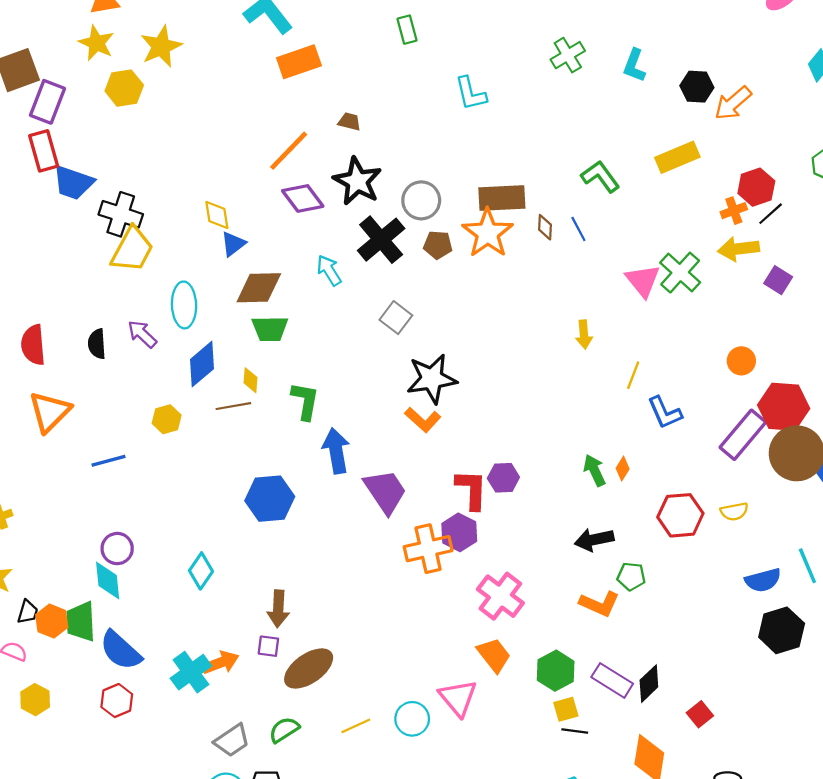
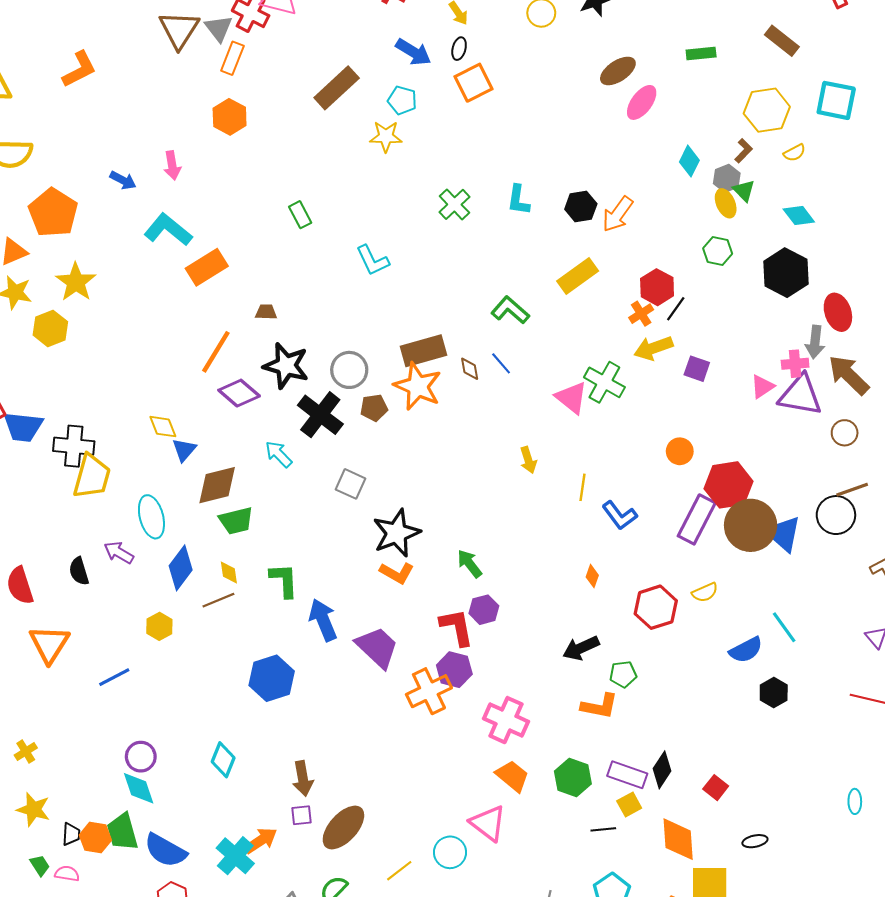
green arrow: (594, 470) -> (470, 564), moved
black hexagon: (782, 630) -> (774, 693), size x0.7
yellow square: (566, 709) -> (629, 804), moved

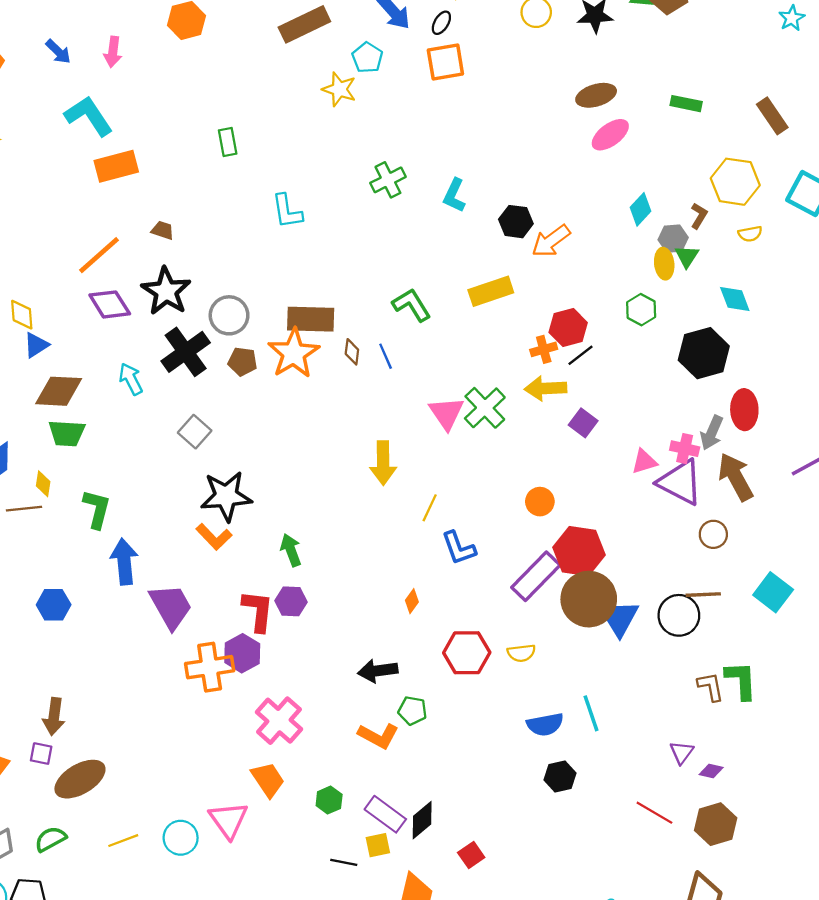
brown L-shape: (744, 151) -> (699, 216), turned -30
yellow arrow: (528, 460) -> (383, 463), size x1.5
blue hexagon: (272, 678) -> (54, 605), size x0.7
green hexagon: (573, 778) -> (329, 800), size x0.7

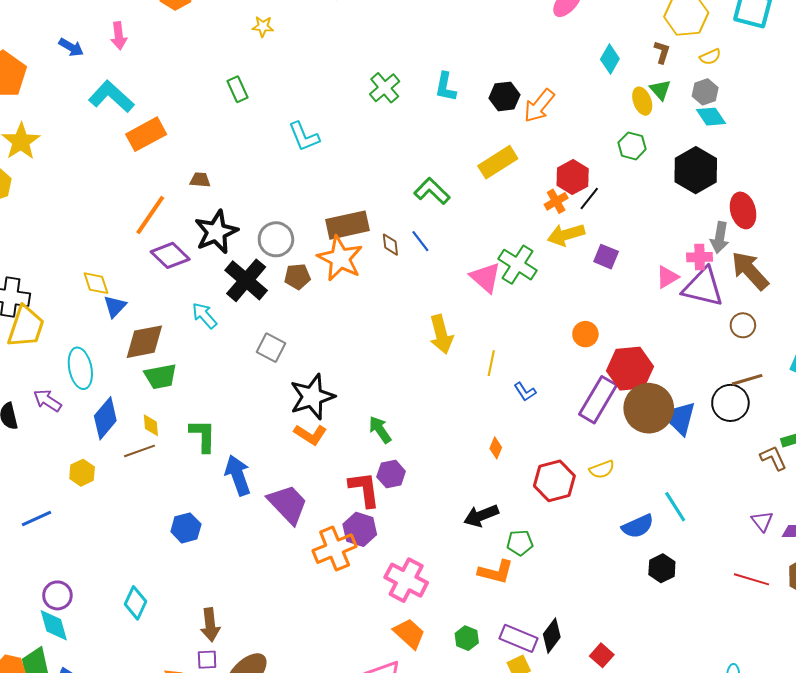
yellow star: (339, 89) -> (263, 26), moved, size x0.7
gray hexagon: (673, 239) -> (705, 92), moved
black star: (166, 291) -> (216, 232), turned 30
blue L-shape: (459, 548) -> (525, 392), size x0.7

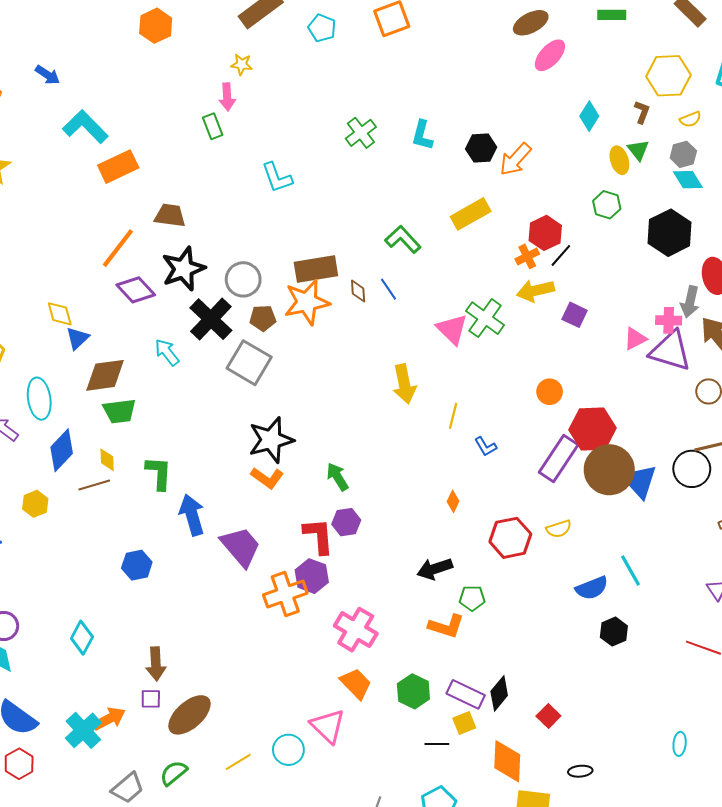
pink arrow: (119, 36) -> (227, 97), moved
brown trapezoid: (200, 180) -> (170, 215), size x1.5
orange star: (340, 258) -> (307, 302), turned 30
gray square: (271, 348) -> (249, 363), moved, size x1.5
green hexagon: (467, 638) -> (413, 691), size x1.4

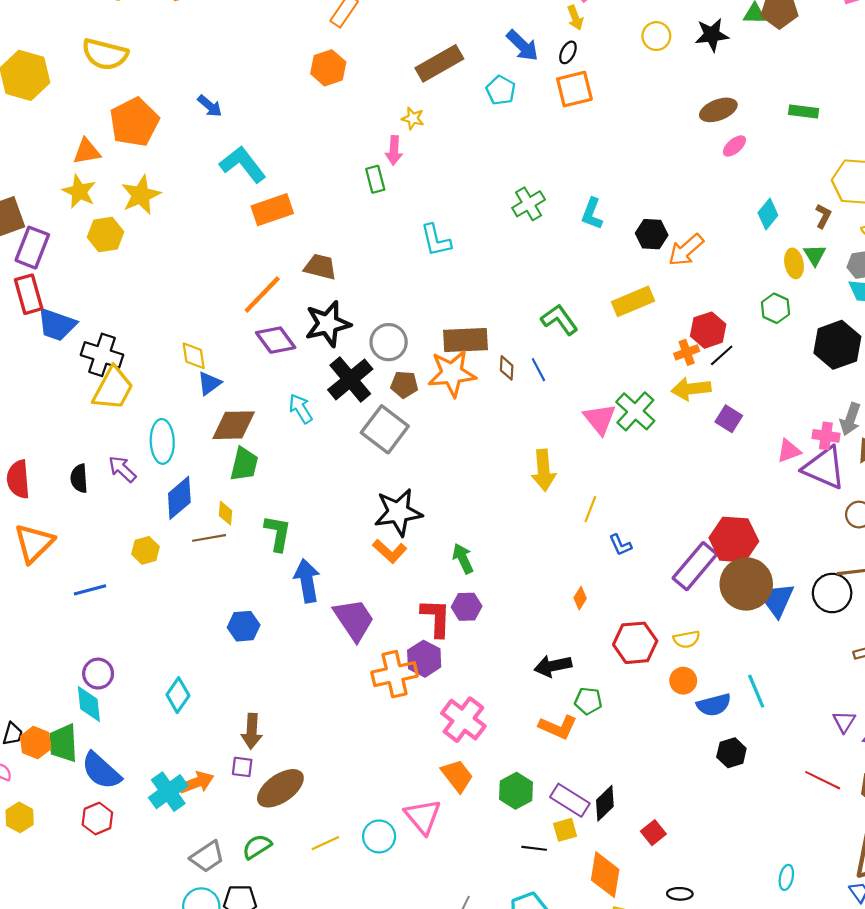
pink ellipse: (550, 55) -> (734, 146), size x0.7
orange circle: (550, 392) -> (683, 681), moved
green trapezoid: (119, 411) -> (244, 464), turned -76

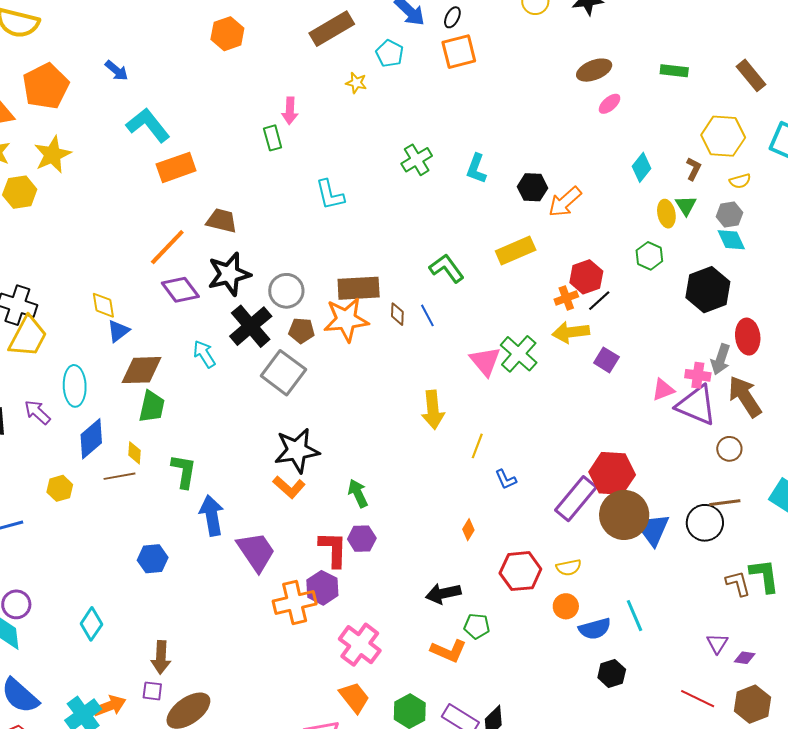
yellow star: (413, 118) -> (356, 83), moved

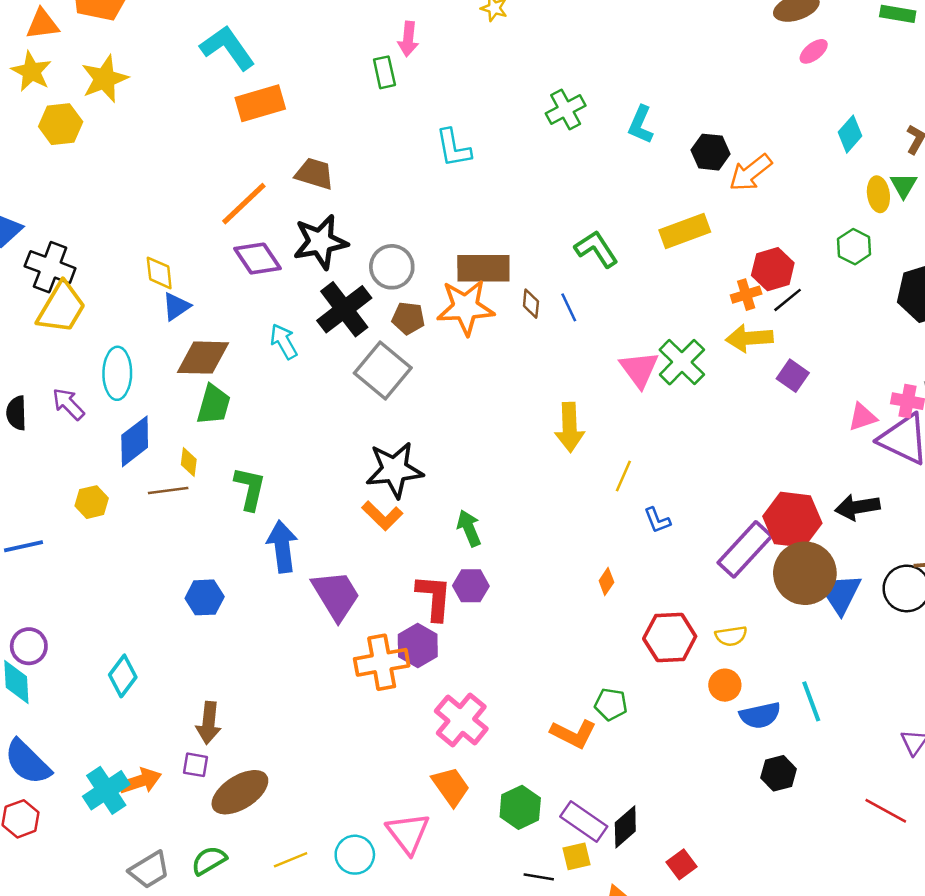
black arrow: (443, 594) -> (857, 507), moved

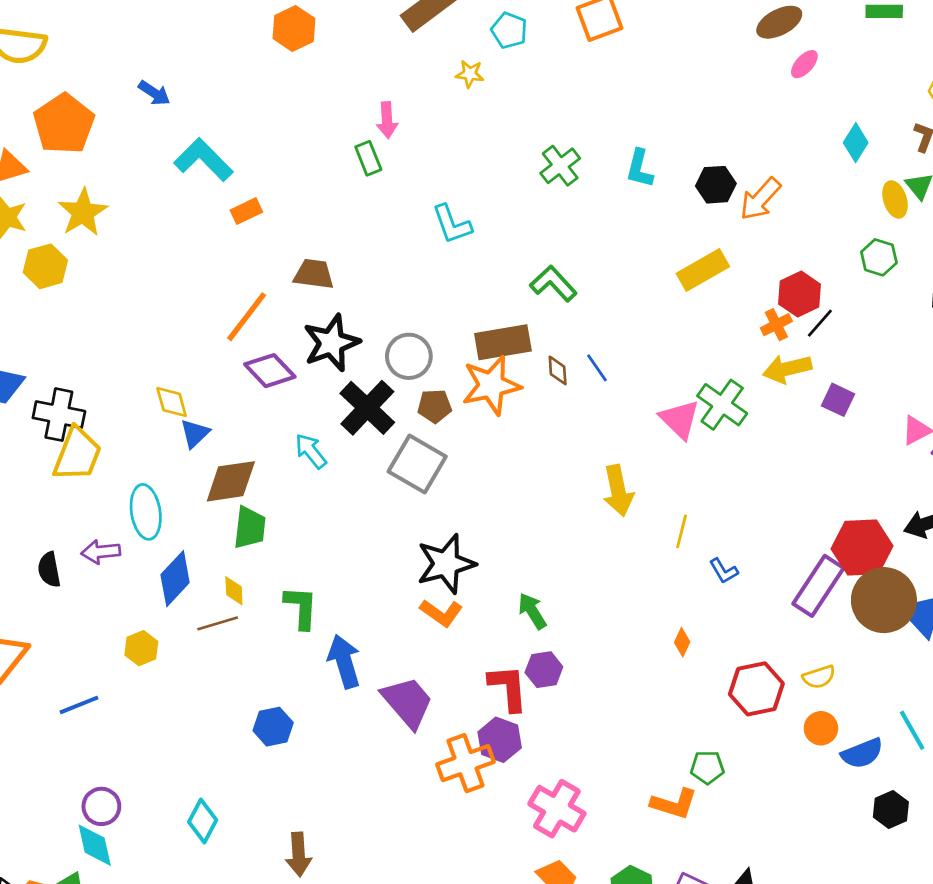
orange rectangle: (260, 103) -> (246, 211), size x0.6
green L-shape: (596, 249) -> (553, 284), moved
purple arrow: (68, 404) -> (101, 552), turned -42

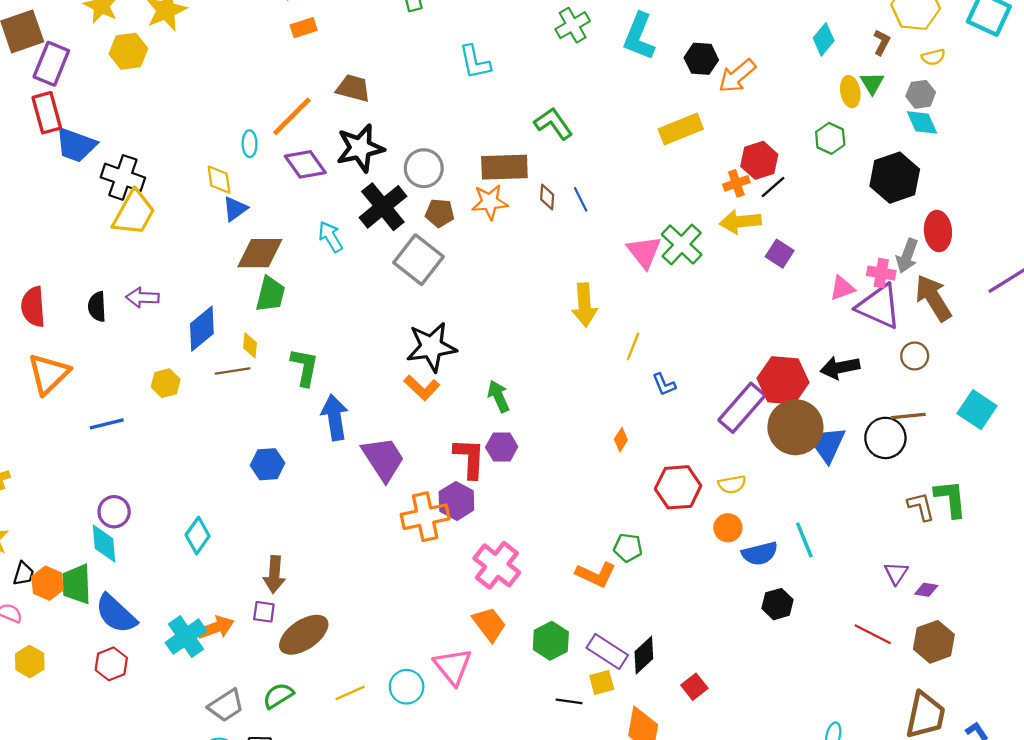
cyan L-shape: (640, 168) -> (639, 37), size x1.4
orange star: (491, 385) -> (490, 202), size x0.7
cyan ellipse: (146, 512) -> (250, 144), moved, size x0.6

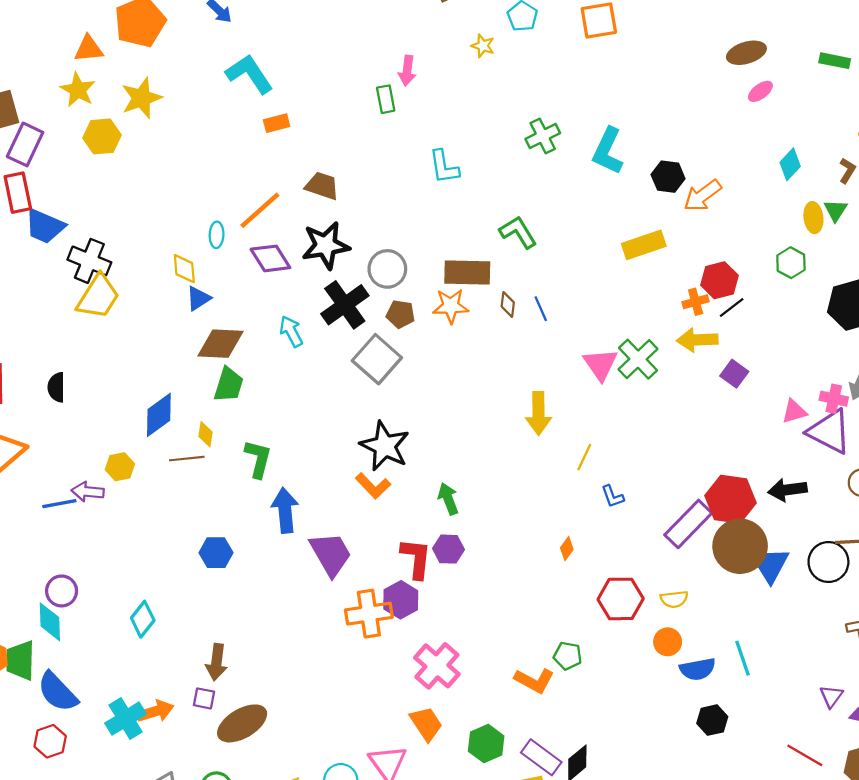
purple arrow: (142, 298) -> (88, 492), moved
black star: (431, 347) -> (385, 446), turned 30

